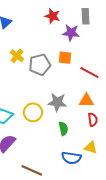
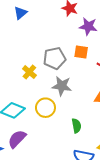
yellow cross: (17, 56) -> (29, 72), moved
gray star: (57, 102) -> (62, 86), moved

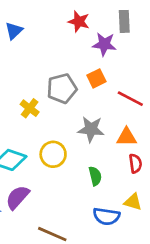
orange square: (81, 52) -> (96, 78), turned -32
gray star: (62, 86) -> (91, 129), moved

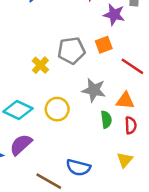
green semicircle: (95, 176) -> (106, 120), moved
yellow triangle: (133, 202) -> (125, 160), turned 48
blue semicircle: (106, 216) -> (78, 167), moved

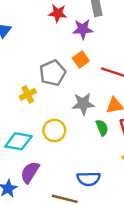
yellow cross: (40, 65) -> (28, 94), turned 35

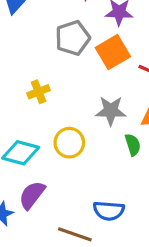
orange square: (81, 60) -> (113, 52), size x1.5
gray pentagon: (53, 73) -> (73, 38), moved

